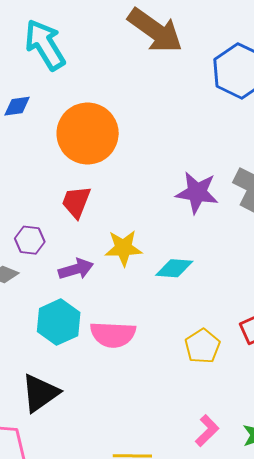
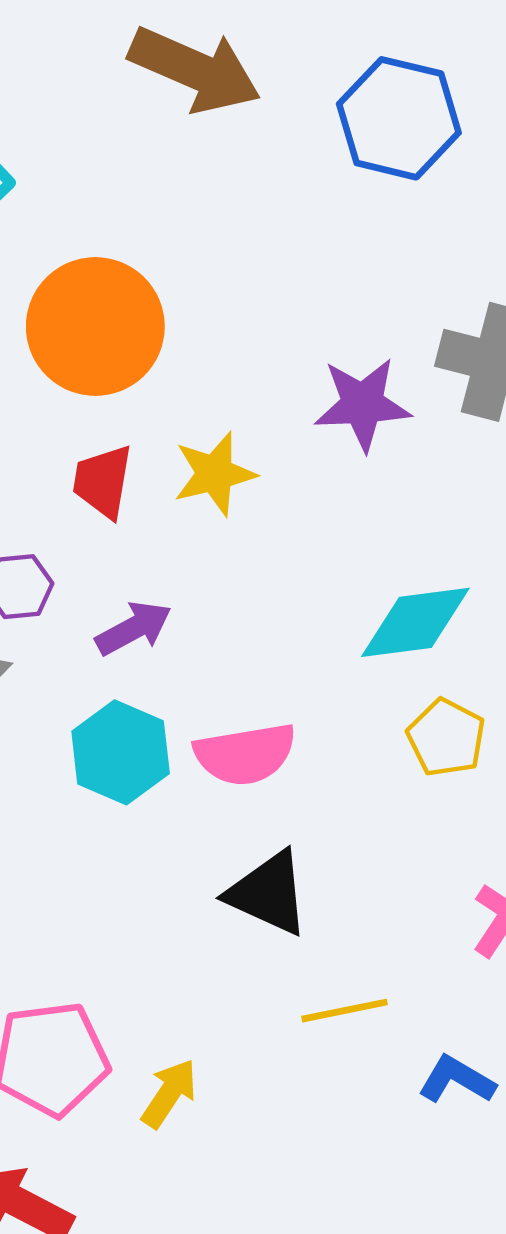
yellow star: (123, 248) -> (215, 474), moved
cyan diamond: (174, 268) -> (415, 622), moved, size x1.4
black triangle: (40, 393) -> (268, 893), moved, turned -48

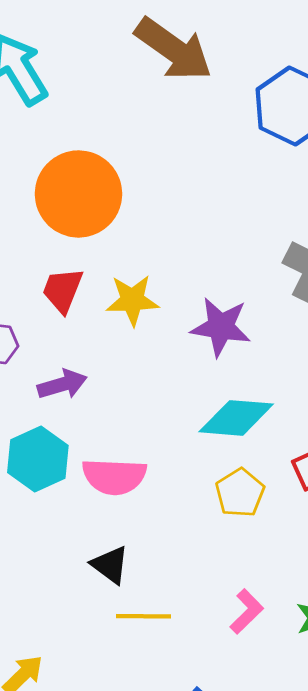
purple star: (362, 404) -> (221, 327), moved
black triangle: (268, 893) -> (110, 565), size x0.7
yellow line: (345, 1011) -> (143, 616), moved

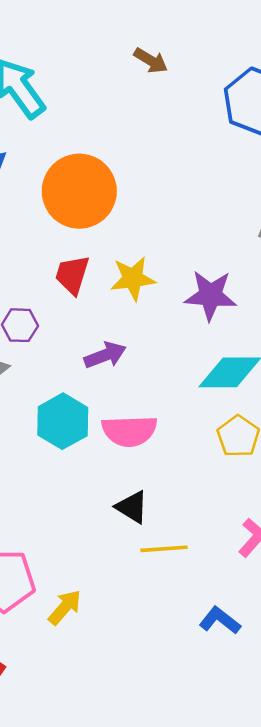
brown arrow: (173, 49) -> (151, 61), size x0.5
purple arrow: (62, 384) -> (105, 355), moved

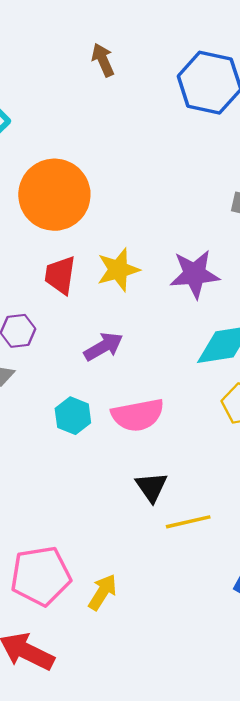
brown arrow: (151, 61) -> (103, 60), turned -136
cyan hexagon: (63, 421) -> (73, 416), size x0.7
black triangle: (132, 507) -> (151, 487), turned 32

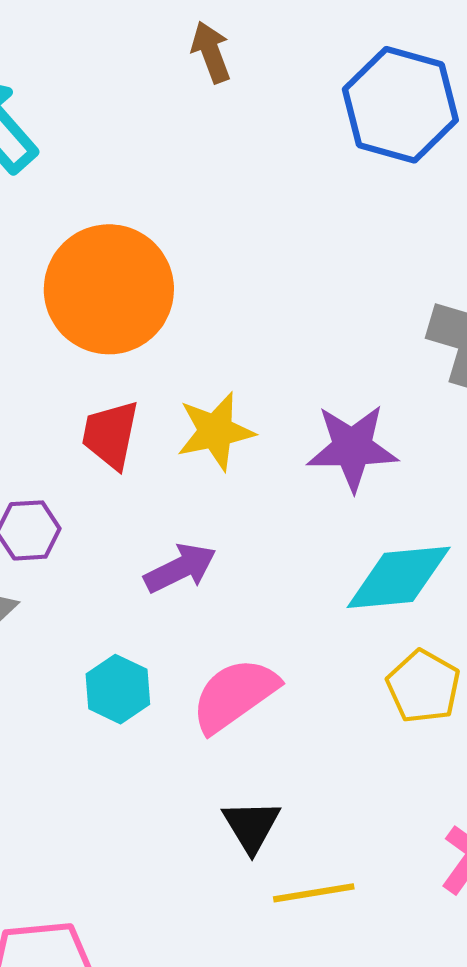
pink semicircle: (138, 415) -> (235, 695), turned 152

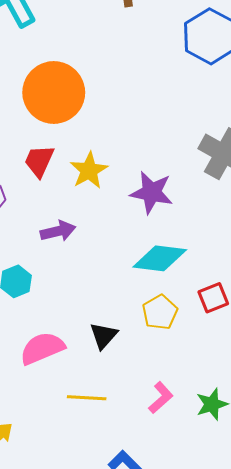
yellow star: (216, 431) -> (89, 170), turned -30
pink semicircle: (235, 695) -> (42, 348), moved
black triangle: (251, 826) -> (104, 336), moved

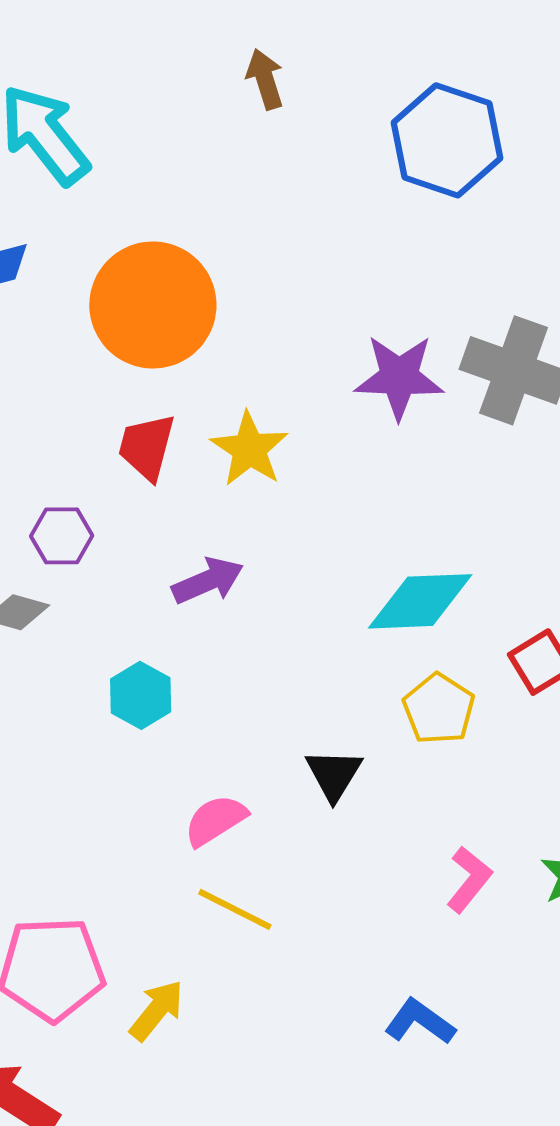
purple star: (152, 193) -> (399, 377), moved
pink semicircle: (42, 348) -> (215, 820), size x0.7
yellow line: (87, 398) -> (235, 909), moved, turned 33

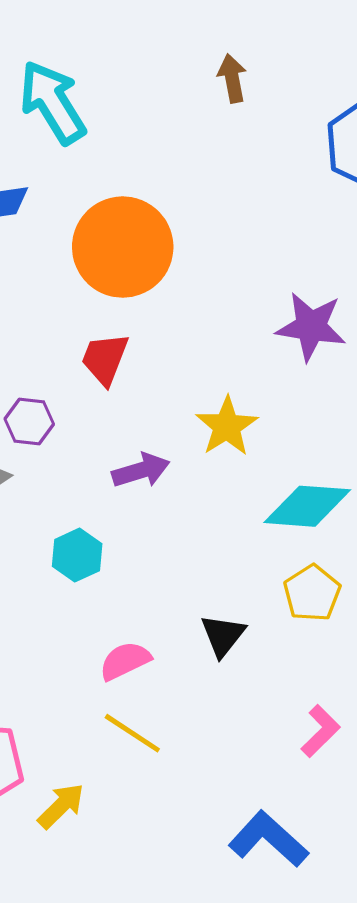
yellow star: (249, 449) -> (227, 426), moved
blue L-shape: (420, 1022) -> (268, 839), size x1.4

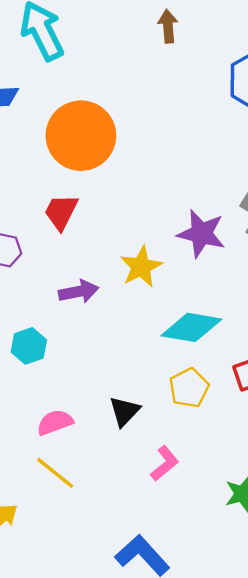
purple star: (311, 327) -> (201, 234), moved
pink L-shape: (320, 731) -> (165, 463), moved

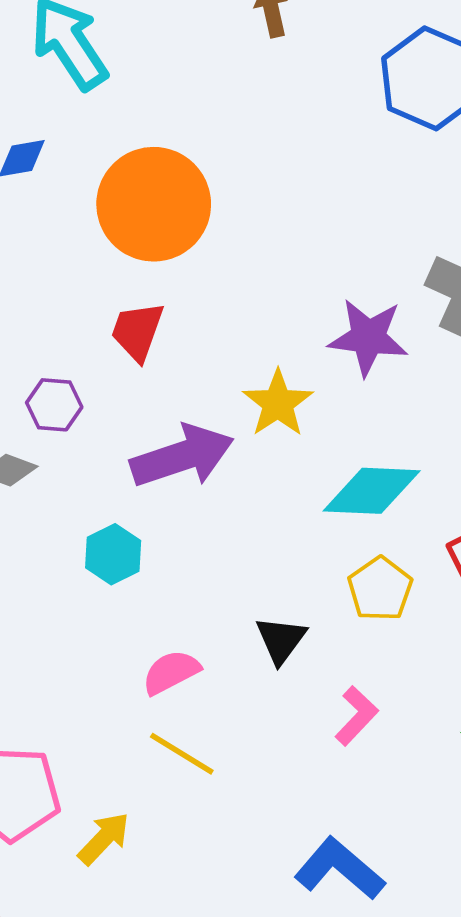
purple arrow: (79, 292) -> (182, 456), size x1.6

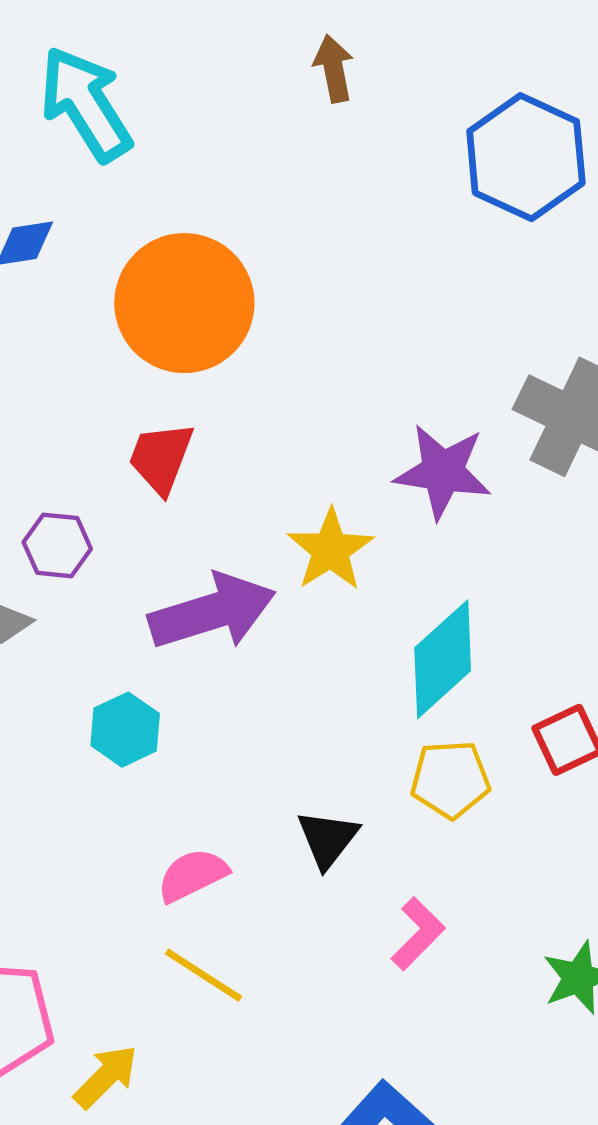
cyan diamond: (372, 491) -> (443, 659), turned -46
yellow pentagon: (380, 589) -> (450, 779), turned 30

